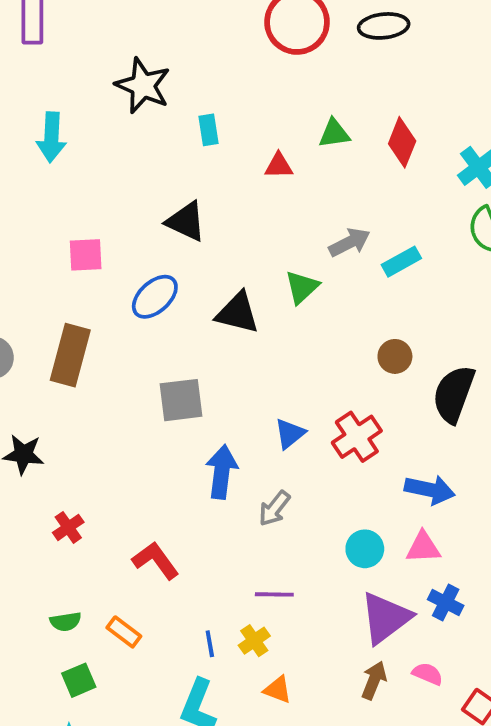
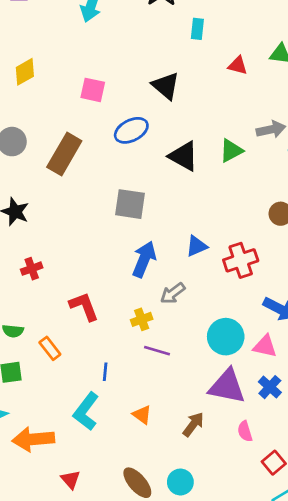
cyan circle: (365, 549) -> (226, 337), size x1.4
purple triangle: (386, 618) -> (227, 386), turned 33
yellow cross: (254, 641) -> (142, 319), moved
pink semicircle: (428, 674) -> (245, 431), turned -145
brown arrow: (374, 680) -> (193, 424), moved

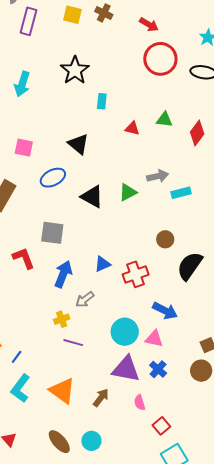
red L-shape: (84, 306) -> (24, 258), moved
blue line: (105, 372) -> (17, 357), moved, turned 32
orange triangle: (142, 415) -> (62, 391), size x1.8

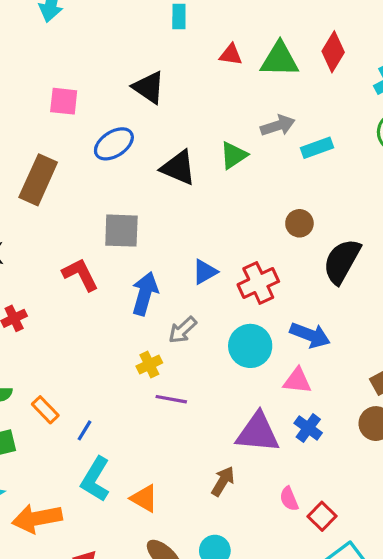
green triangle: (164, 120) -> (280, 59), moved, size x1.5
cyan circle: (125, 332) -> (250, 346), moved
orange triangle: (62, 391) -> (144, 498), moved, size x0.7
pink semicircle: (140, 403) -> (289, 499), moved

